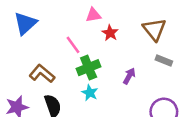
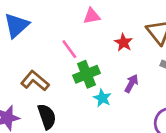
red star: (110, 33) -> (124, 43), moved
cyan star: (90, 93) -> (102, 98), moved

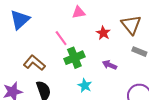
purple arrow: (131, 83) -> (109, 65), turned -96
cyan star: (102, 98) -> (85, 86), moved

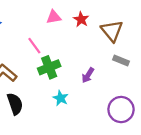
red star: (103, 33) -> (81, 19), moved
purple arrow: (109, 65) -> (88, 75), turned -80

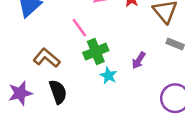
cyan star: (61, 98) -> (108, 76), moved

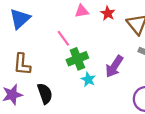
brown L-shape: (47, 58) -> (22, 64), moved, turned -125
purple arrow: (139, 60) -> (114, 66), size x1.5

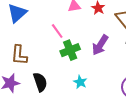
purple arrow: (114, 66) -> (100, 45), moved
cyan star: (88, 79) -> (80, 82), moved

